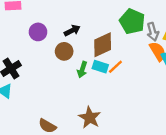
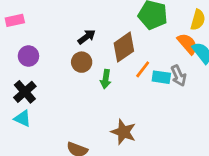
purple circle: (38, 32) -> (28, 56), moved
gray arrow: (153, 32) -> (179, 76), moved
cyan rectangle: (100, 67) -> (161, 77), moved

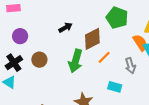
brown circle: (82, 62) -> (39, 60), moved
cyan rectangle: (161, 77) -> (115, 87), moved
green arrow: (106, 79) -> (76, 61), size x1.6

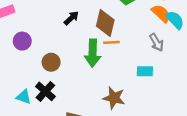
brown diamond: (92, 39) -> (105, 23), turned -35
orange line: (104, 57) -> (111, 42), moved, turned 56
black cross: (14, 63) -> (45, 91), moved

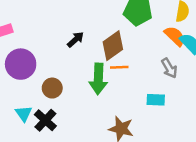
brown diamond: (105, 23) -> (113, 46), turned 40
purple circle: (22, 41) -> (21, 64), size x1.5
cyan triangle: (24, 97) -> (24, 114), moved, turned 35

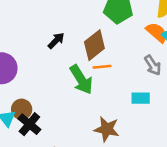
green arrow: (98, 79) -> (81, 80), turned -32
brown circle: (52, 88) -> (22, 109), moved

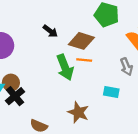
black arrow: (56, 41) -> (50, 31), turned 72
brown diamond: (94, 45) -> (81, 41), turned 45

